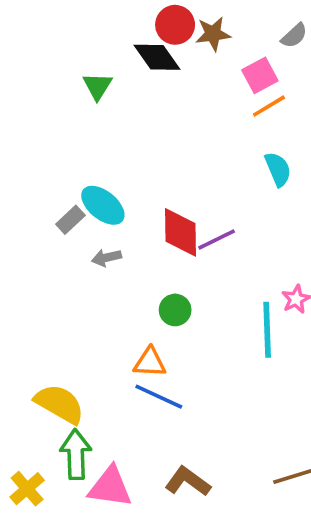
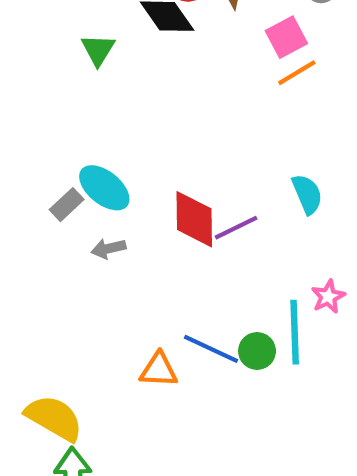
cyan semicircle: (278, 169) -> (307, 194), moved
green circle: (175, 310) -> (257, 351), moved
blue line: (159, 397) -> (211, 349), moved

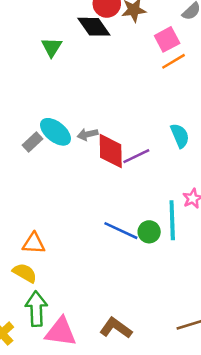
gray arrow: (108, 248) -> (88, 134), moved
orange triangle: (159, 370) -> (34, 243), moved
yellow semicircle: (54, 418) -> (25, 273), size x0.7

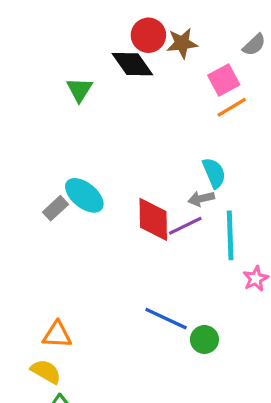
gray arrow: (88, 134) -> (201, 199), moved
cyan semicircle: (180, 136) -> (214, 173), moved
cyan line: (172, 220) -> (230, 235), moved
green circle: (149, 232) -> (204, 339), moved

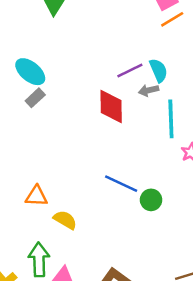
cyan ellipse: (84, 195) -> (30, 72), moved
purple line: (185, 226) -> (130, 70), moved
yellow semicircle: (46, 371) -> (65, 220), moved

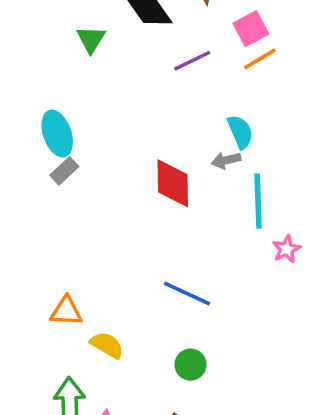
purple line: (130, 70) -> (192, 61), moved
cyan ellipse: (30, 72) -> (57, 134), turned 32
green circle: (151, 200) -> (191, 365), moved

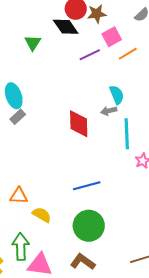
pink square: (251, 29) -> (112, 37), moved
blue line: (187, 294) -> (87, 186), turned -40
green circle: (191, 365) -> (89, 226), size x1.8

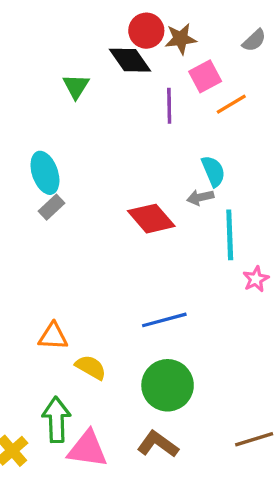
purple line: (90, 55) -> (169, 106), turned -65
red diamond: (79, 124) -> (151, 219), turned -40

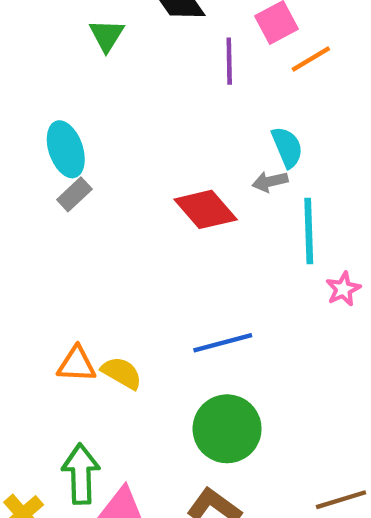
yellow semicircle: (91, 367) -> (122, 373), moved

